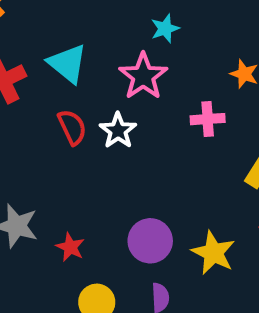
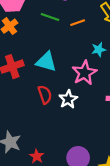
cyan triangle: (68, 64) -> (46, 62), turned -30

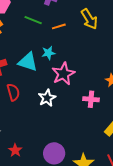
cyan star: (99, 50) -> (48, 53), moved
red semicircle: (45, 95) -> (13, 92), moved

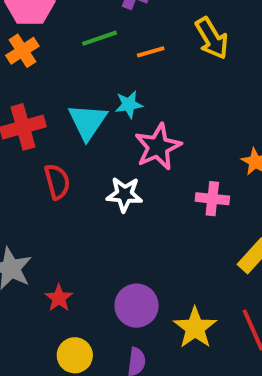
green line: (33, 20) -> (100, 38), turned -42
cyan triangle: (28, 62) -> (88, 122), turned 45
white star: (47, 98) -> (124, 194), turned 30

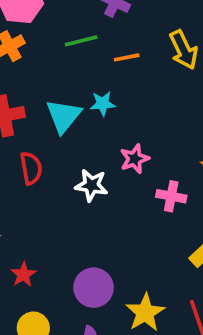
pink star: (158, 147) -> (135, 159), moved, size x0.7

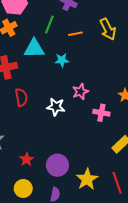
green line: (81, 41) -> (49, 24), turned -54
cyan triangle: (64, 116) -> (34, 49), moved, turned 50
red star: (23, 275) -> (27, 159), moved

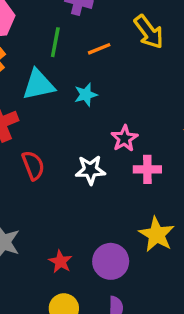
pink cross: (101, 113) -> (147, 169), moved
yellow star: (87, 179) -> (157, 234), moved

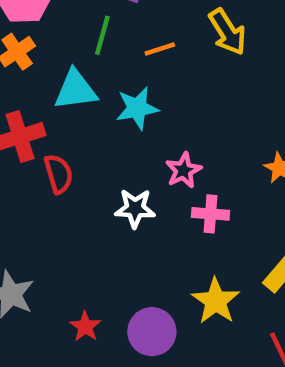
cyan star: (86, 95) -> (137, 108), size x1.4
red semicircle: (33, 165) -> (59, 174), moved

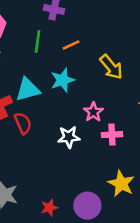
yellow arrow: (227, 32) -> (111, 67), moved
cyan triangle: (76, 90) -> (28, 89), moved
red star: (85, 327) -> (49, 208), turned 30

